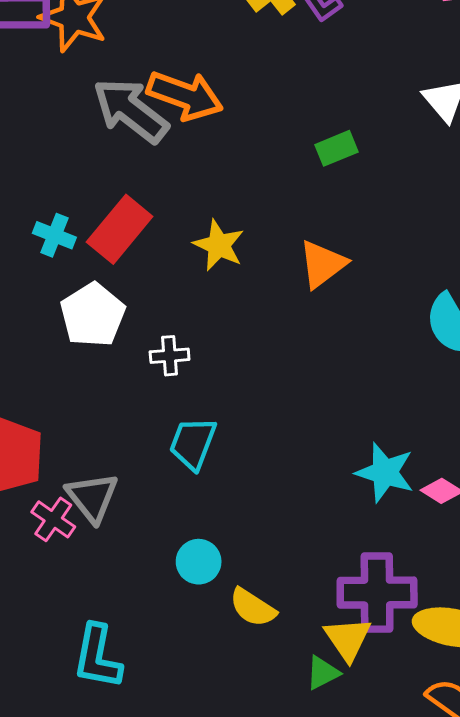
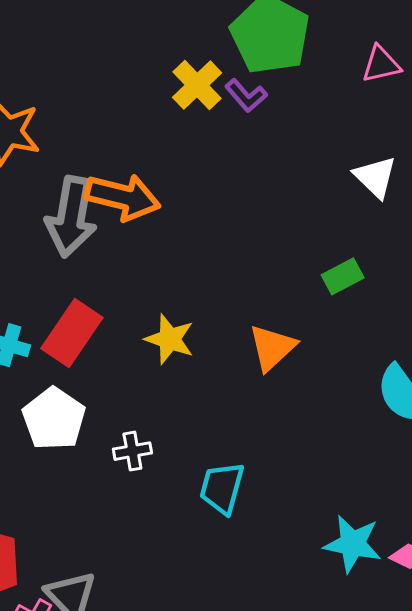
gray arrow: (131, 110) -> (71, 217), turned -112
green rectangle: (337, 148) -> (343, 276), moved
cyan trapezoid: (193, 443) -> (222, 488), moved

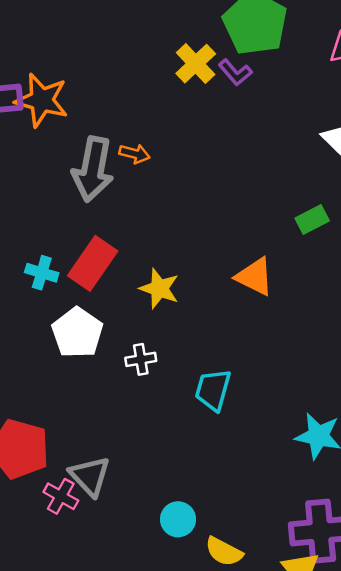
orange arrow: (123, 197) -> (135, 154), size x0.5
yellow star: (170, 339) -> (159, 289), moved
orange triangle: (272, 348) -> (255, 277), turned -51

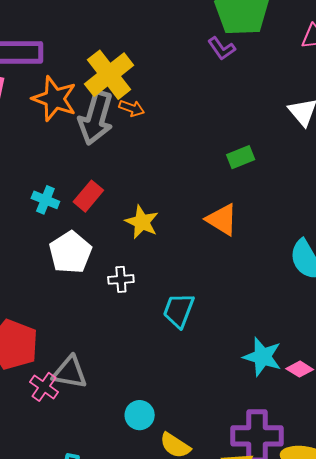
yellow cross: (196, 64) -> (109, 75), moved, size x1.4
orange star: (42, 100) -> (54, 99), moved
green rectangle: (312, 219) -> (241, 157), moved
red rectangle: (93, 263) -> (88, 196), size x0.7
gray triangle: (90, 476) -> (70, 372), turned -42

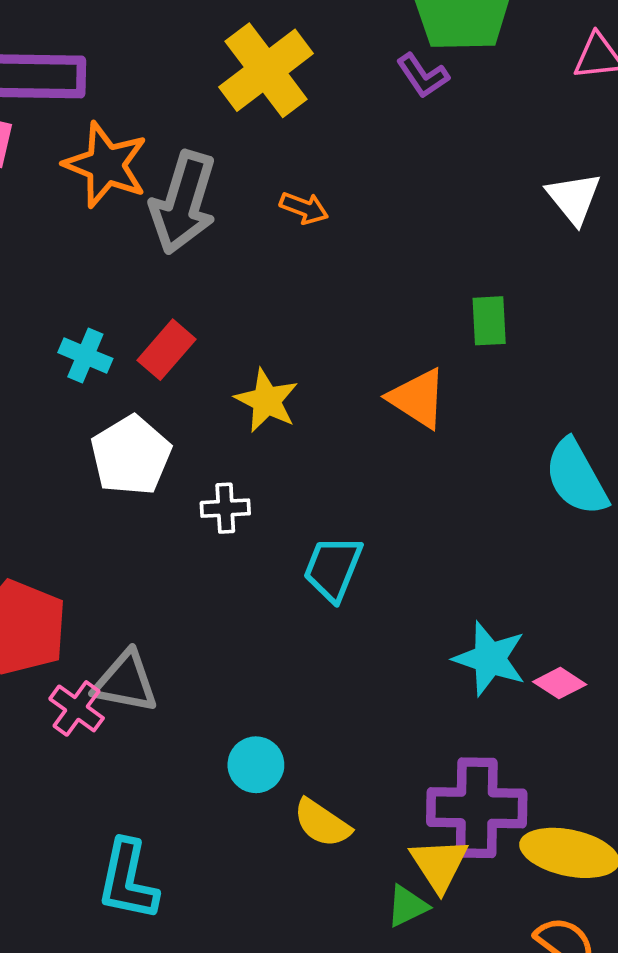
yellow cross: (109, 75) -> (266, 70), moved
orange arrow: (132, 108) -> (304, 208), moved
green rectangle: (241, 157) -> (489, 321), moved, turned -72

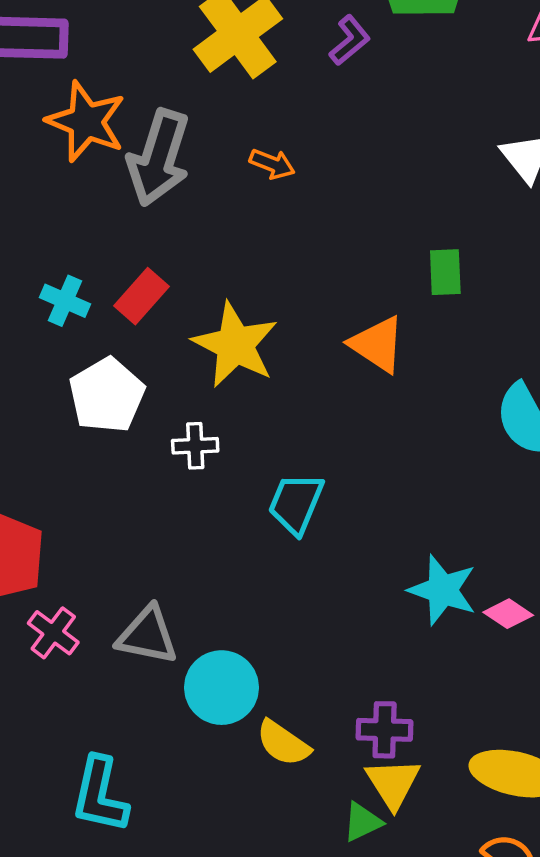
purple L-shape: (423, 76) -> (350, 40), moved, turned -96
yellow star: (267, 401) -> (235, 345), size x1.4
gray triangle: (126, 682) -> (147, 635), moved
cyan circle: (256, 765) -> (221, 688), size x1.4
purple cross: (477, 808) -> (385, 730), moved, size x0.6

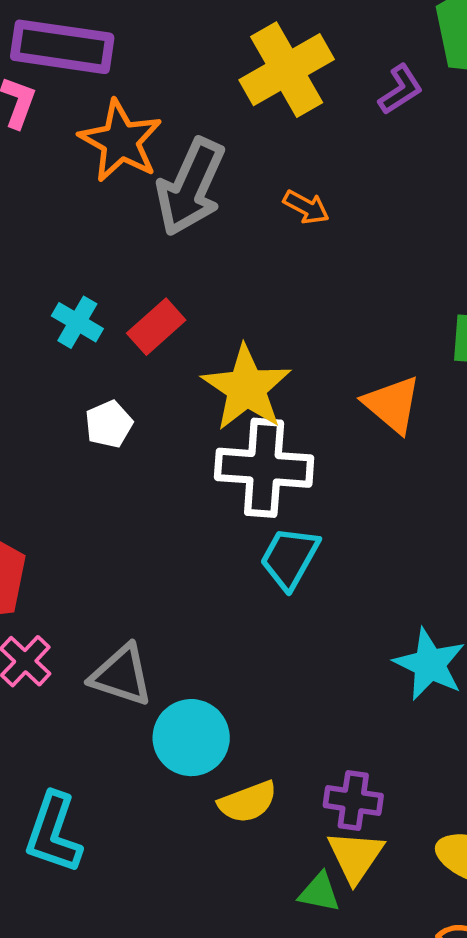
white pentagon: (107, 395) -> (109, 424), size x0.6
white cross: (195, 446) -> (264, 468), moved, size x2.0
yellow semicircle: (283, 743) -> (248, 802), turned -62
green triangle: (362, 822) -> (319, 892), turned 30

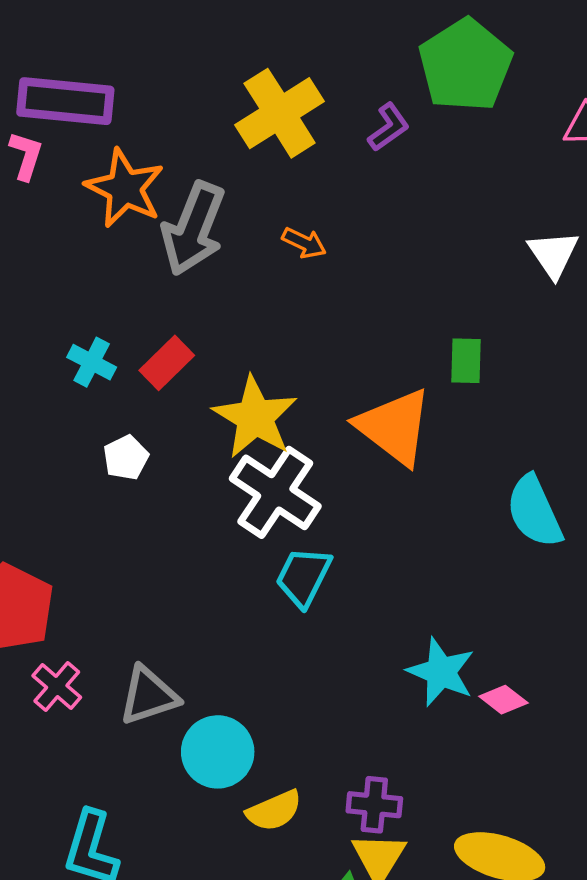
orange triangle: (392, 404) -> (394, 427), size x1.4
white cross: (264, 468) -> (275, 492), turned 32
gray triangle: (121, 675) -> (149, 696), turned -34

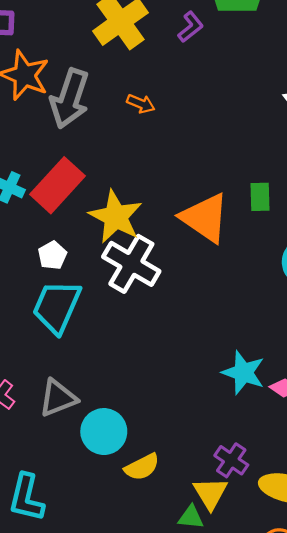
green rectangle: (466, 361) -> (260, 197), moved
red rectangle: (167, 363) -> (57, 185), size x1.6
white pentagon: (126, 458) -> (52, 255), moved
cyan trapezoid: (303, 577) -> (57, 307), moved, size x1.4
purple cross: (374, 805) -> (231, 460), moved, turned 32

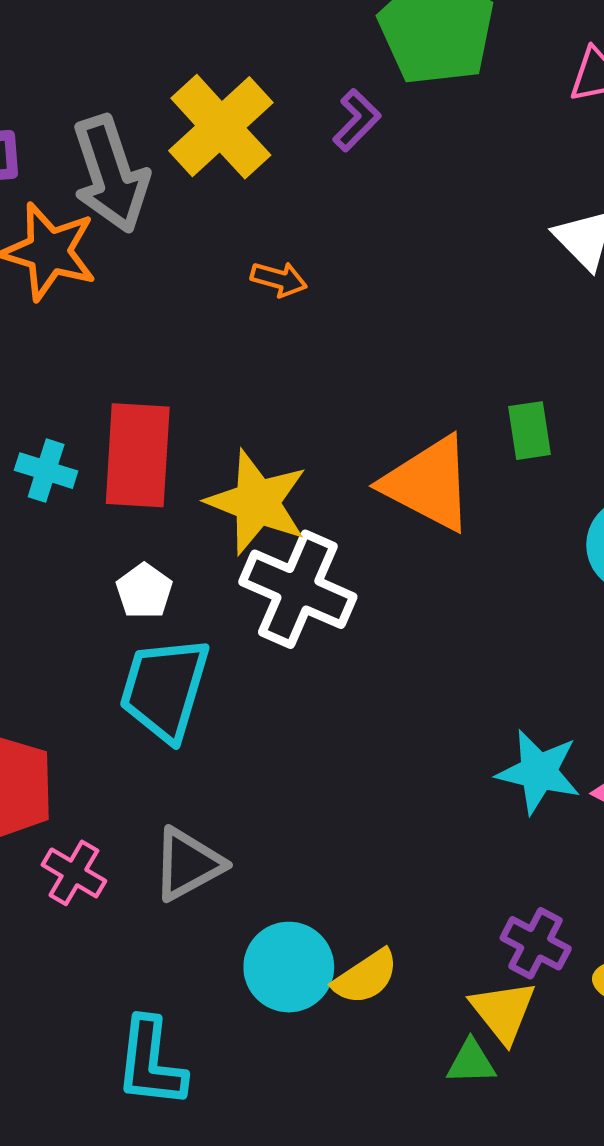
gray arrow: (70, 99) -> (111, 174), moved, turned -30
red rectangle: (57, 185) -> (138, 455), turned -32
cyan circle: (104, 432) -> (289, 967), moved

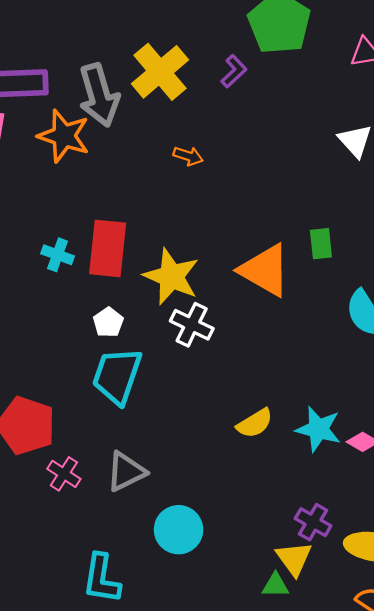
white cross: (298, 589) -> (192, 325), size x0.7
yellow semicircle: (366, 977) -> (255, 423), moved

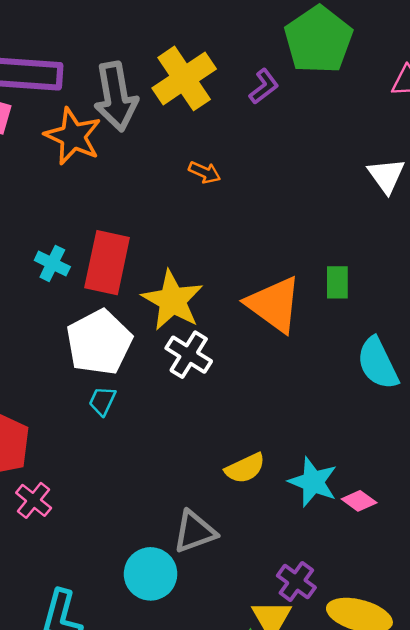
white pentagon: (108, 322) -> (99, 342), size x2.0
cyan trapezoid: (117, 376) -> (102, 401), size x0.5
gray triangle: (126, 472) -> (195, 532), moved

